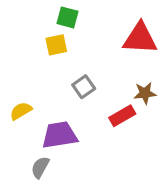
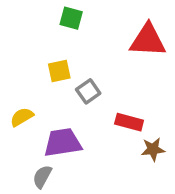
yellow square: (56, 45) -> (59, 71), moved
brown star: (145, 93) -> (153, 149), moved
red rectangle: (122, 116) -> (129, 122), turned 45

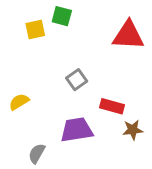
yellow square: (59, 71) -> (35, 29), moved
purple trapezoid: (63, 143) -> (77, 130), moved

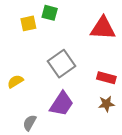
gray square: (77, 80) -> (61, 64), size x1.6
red rectangle: (112, 106) -> (106, 78), moved
purple trapezoid: (77, 130) -> (61, 104), turned 132

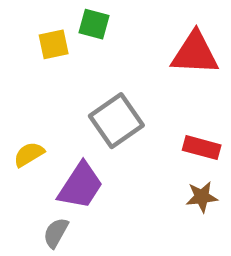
purple trapezoid: (61, 104) -> (81, 186), moved

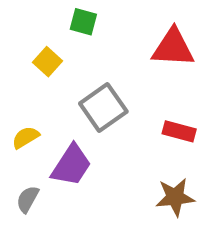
yellow square: (54, 44) -> (47, 62), moved, turned -36
brown star: (202, 197) -> (175, 197), moved, size x1.4
gray semicircle: (56, 233) -> (28, 199), moved

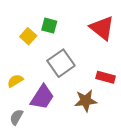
green square: (83, 22) -> (49, 26), moved
red triangle: (173, 48) -> (102, 28), turned 36
brown star: (175, 197) -> (86, 101), moved

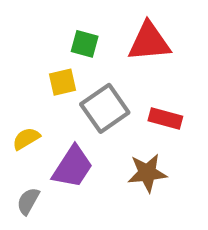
red triangle: (102, 28) -> (149, 42), moved, turned -44
yellow square: (28, 36) -> (62, 82), moved, turned 35
red rectangle: (106, 77) -> (165, 118), moved

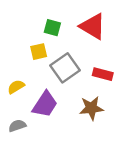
red triangle: (149, 42) -> (93, 26), turned 36
gray semicircle: (28, 201) -> (17, 126), turned 42

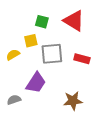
gray square: (65, 68) -> (52, 54), turned 30
yellow semicircle: (16, 87) -> (13, 55), moved
brown star: (91, 108) -> (73, 101), moved

